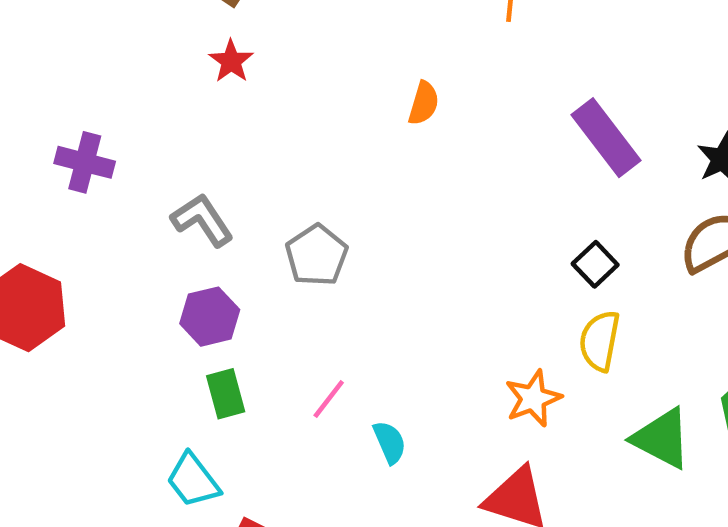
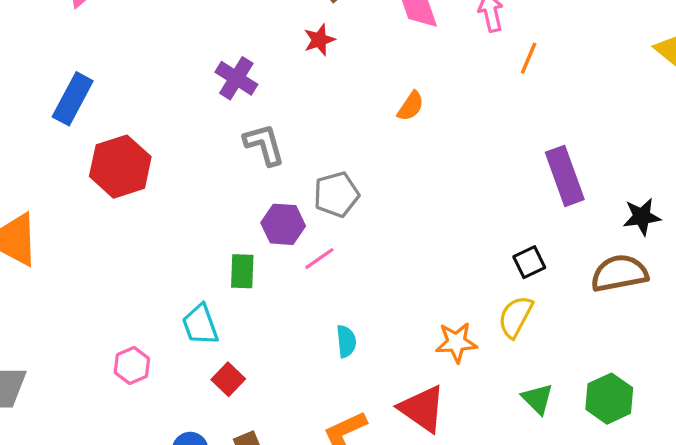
orange semicircle: (424, 103) -> (411, 106), moved
purple cross: (85, 162) -> (236, 78), moved
purple hexagon: (210, 317) -> (283, 224), moved
pink line: (329, 399) -> (319, 259), moved
green triangle: (662, 438) -> (537, 399), size x0.7

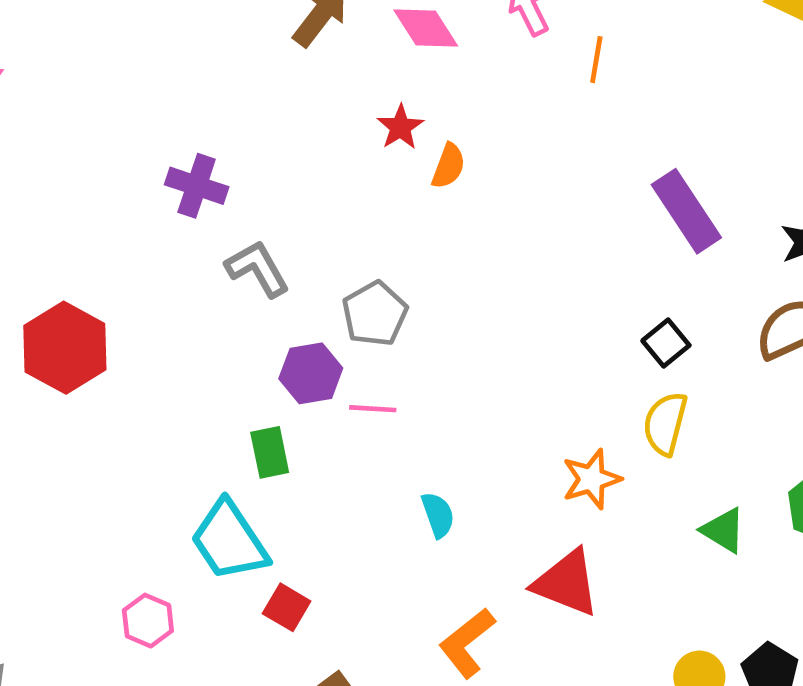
red star: (319, 40) -> (400, 127), moved
pink line: (319, 259) -> (373, 409), turned 52
cyan trapezoid: (200, 325) -> (229, 541), size x1.4

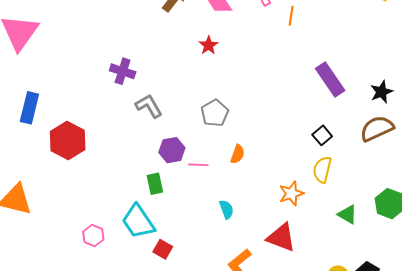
orange semicircle: (448, 166) -> (238, 154), moved
gray pentagon: (375, 314) -> (215, 113), moved
pink hexagon: (148, 621) -> (93, 236), moved

